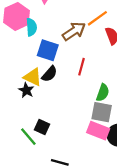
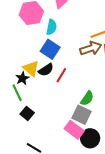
cyan semicircle: (31, 27) -> (51, 27), moved
brown arrow: (74, 31) -> (91, 48), moved
red line: (82, 67) -> (61, 75), moved
green line: (28, 137) -> (17, 93), moved

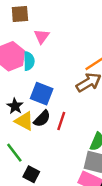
cyan semicircle: (51, 27) -> (29, 61), moved
black star: (22, 78) -> (15, 106), moved

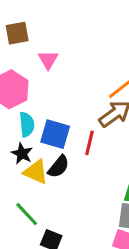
cyan semicircle: (29, 61) -> (27, 124), moved
red line: (61, 121) -> (89, 143), moved

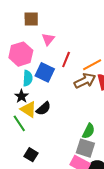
blue square: (55, 134) -> (45, 72), moved
red line: (89, 143) -> (66, 59), moved
green line: (27, 214) -> (19, 123), moved

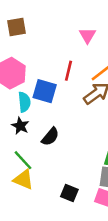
pink triangle: (48, 39) -> (88, 35), moved
yellow triangle: (28, 109) -> (23, 179), moved
black square: (31, 155) -> (69, 193), moved

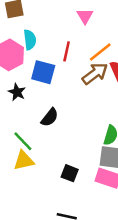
cyan semicircle: (24, 102) -> (30, 40), moved
black star: (20, 126) -> (17, 92), moved
yellow triangle: (23, 179) -> (24, 161), turned -35

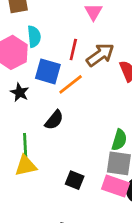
orange line: (100, 52) -> (71, 84), moved
brown arrow: (95, 74) -> (100, 55), moved
green line: (23, 141) -> (25, 145), turned 40

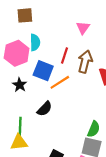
brown arrow: (100, 55) -> (85, 62), turned -45

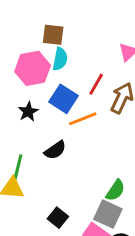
brown square: (25, 15) -> (53, 35), moved

